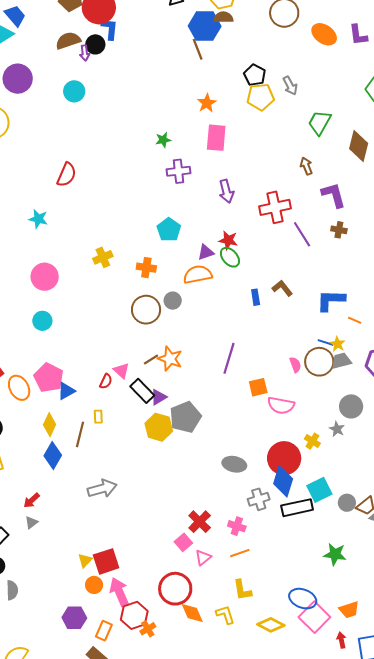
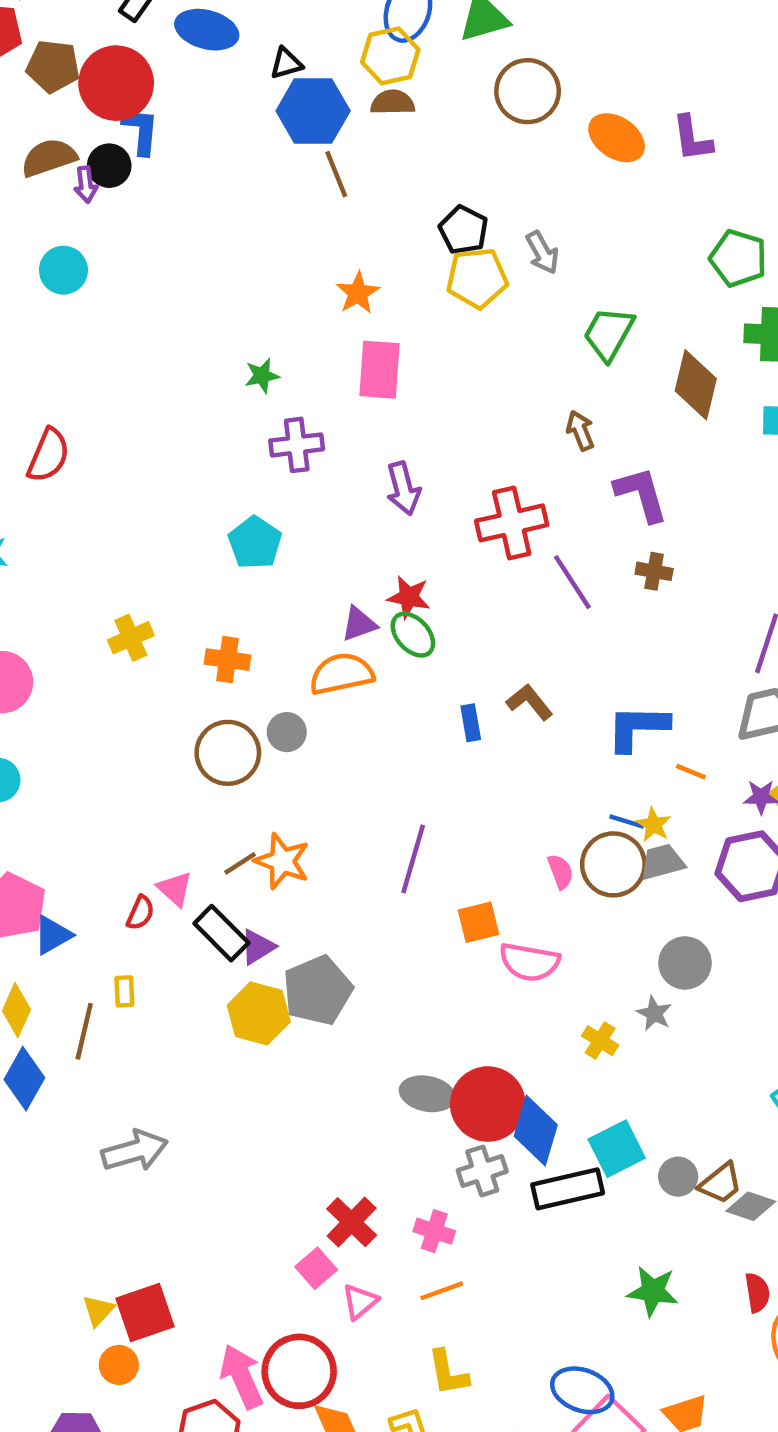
blue hexagon: (205, 26) -> (313, 111), moved
cyan pentagon: (169, 230) -> (255, 543), moved
red circle: (284, 458) -> (488, 1104), moved
pink arrow: (119, 592) -> (242, 1376), moved

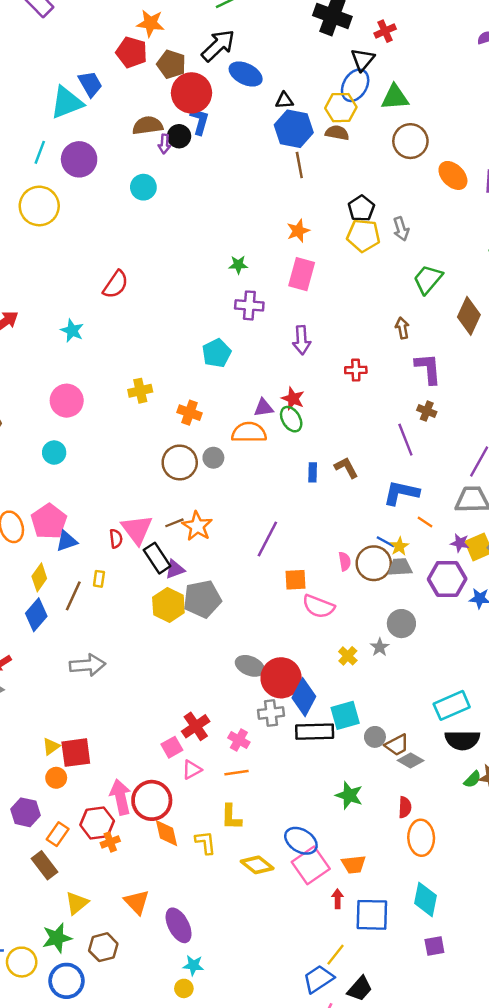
brown pentagon: (53, 66) -> (171, 64), moved
red cross: (512, 523) -> (356, 370), size x0.6
purple line: (572, 582) -> (405, 440), moved
pink triangle: (175, 889) -> (137, 529), size x1.6
red semicircle: (140, 913) -> (116, 539), turned -42

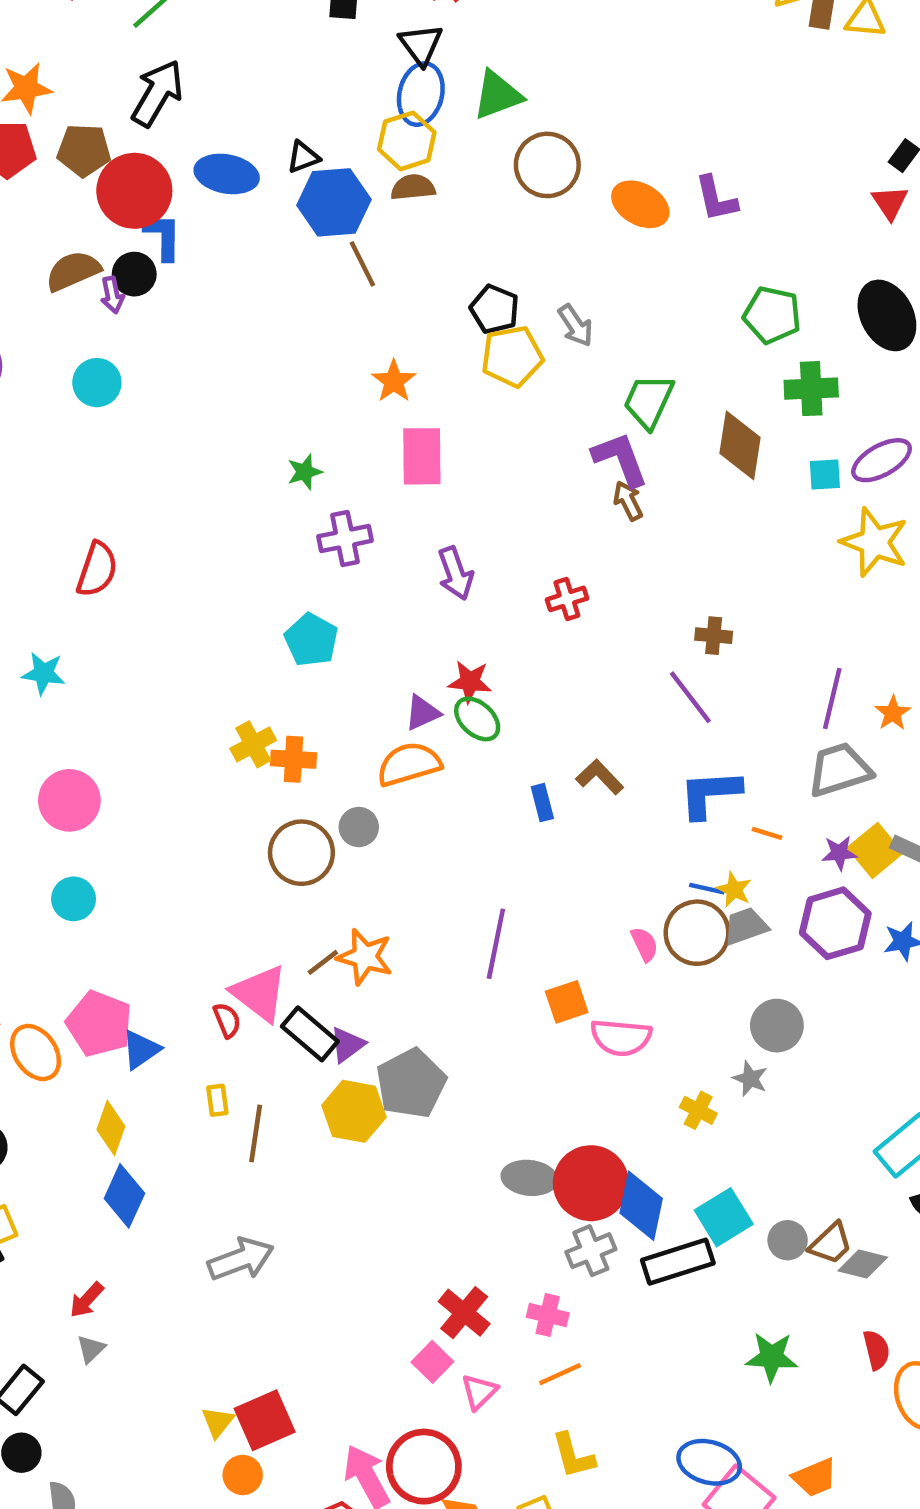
blue ellipse: (246, 74) -> (227, 174), moved
purple L-shape: (428, 368) -> (620, 459), moved
yellow cross: (140, 391) -> (253, 744), moved
brown line: (73, 596) -> (256, 1133), moved

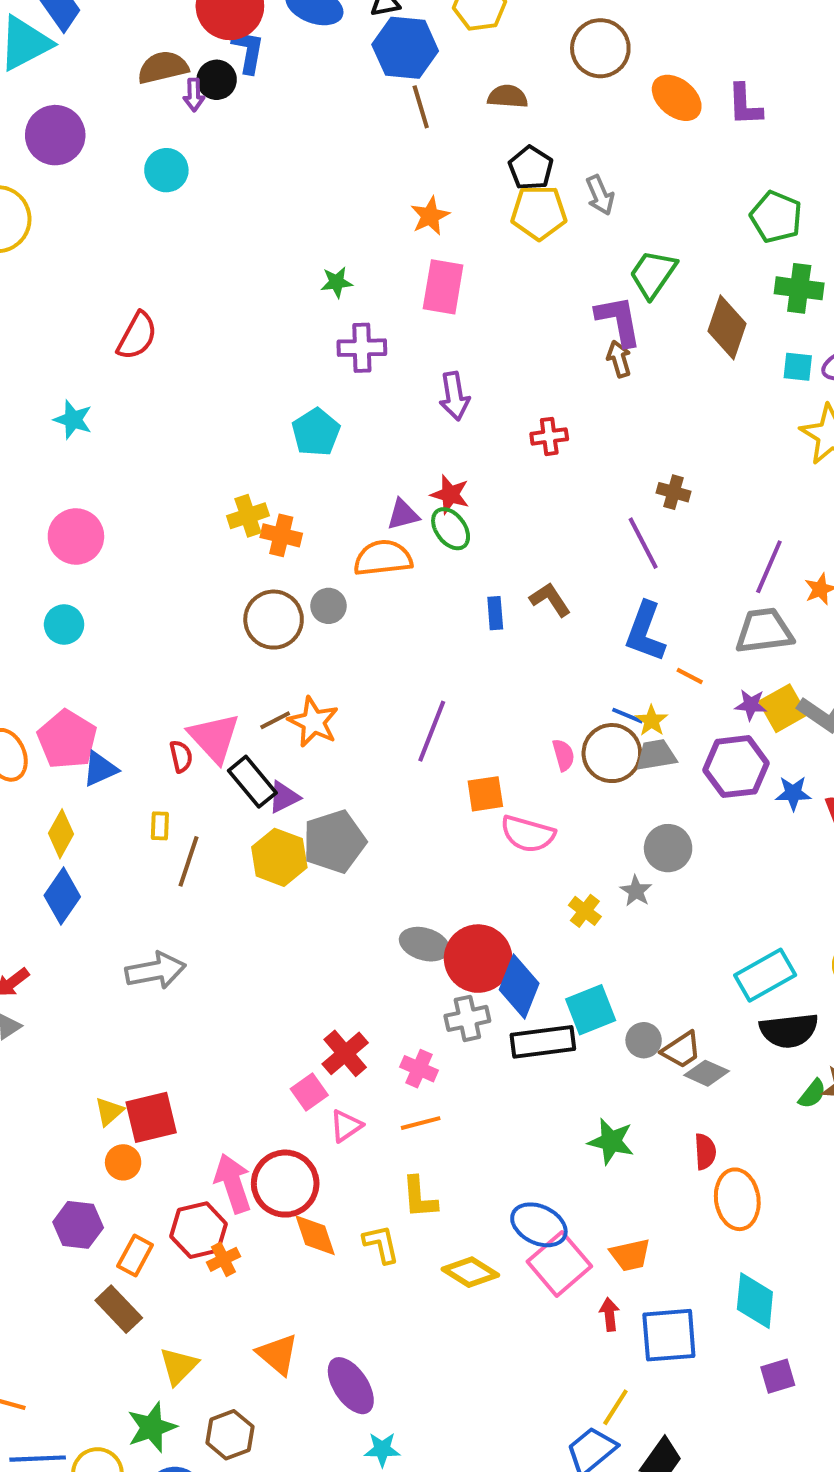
brown semicircle: (413, 187) -> (508, 97), moved
blue L-shape: (710, 794) -> (645, 632), turned -76

